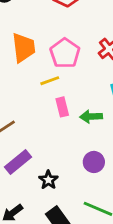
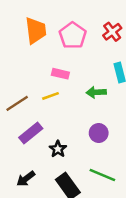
yellow line: (50, 81) -> (50, 96), moved
pink rectangle: (62, 107) -> (60, 74), moved, turned -63

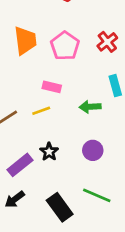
purple rectangle: (31, 133) -> (20, 165), moved
black star: (58, 149) -> (49, 152), moved

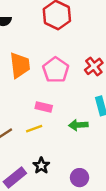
purple circle: (93, 150) -> (80, 178), moved

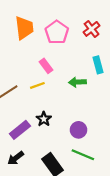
pink rectangle: (44, 107) -> (46, 66), turned 40

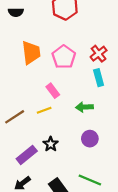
cyan rectangle: (98, 65) -> (99, 78), moved
purple circle: (79, 130) -> (90, 139), moved

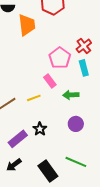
orange trapezoid: (31, 53) -> (27, 25), moved
pink pentagon: (64, 57) -> (60, 58), moved
pink rectangle: (53, 91) -> (50, 81), moved

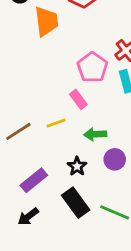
green arrow: (71, 95) -> (95, 134), moved
black star: (40, 129) -> (77, 166), moved
black rectangle: (48, 171) -> (76, 203), moved

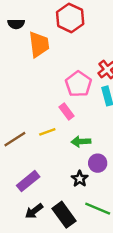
black star: (77, 166) -> (80, 179), moved
black rectangle: (76, 203) -> (64, 215), moved
black arrow: (28, 217) -> (34, 211), moved

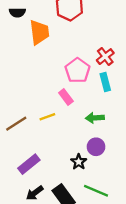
green arrow: (81, 142) -> (95, 118), moved

